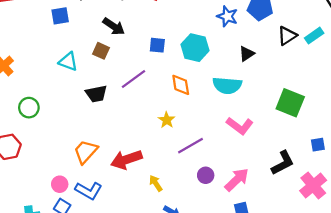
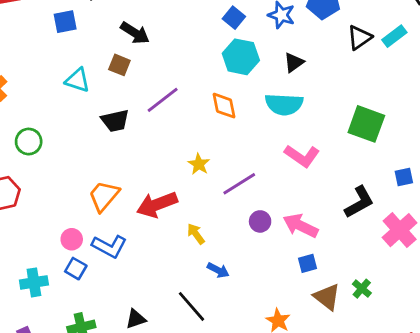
blue square: (157, 45) -> (234, 18), moved, turned 35
black triangle: (247, 54) -> (294, 62), moved
yellow star: (167, 120) -> (199, 164), moved
pink arrow: (237, 180) -> (301, 226), turned -108

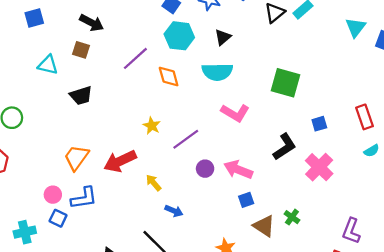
purple line: (163, 100) -> (135, 58), moved
blue L-shape: (109, 246) -> (84, 198), turned -32

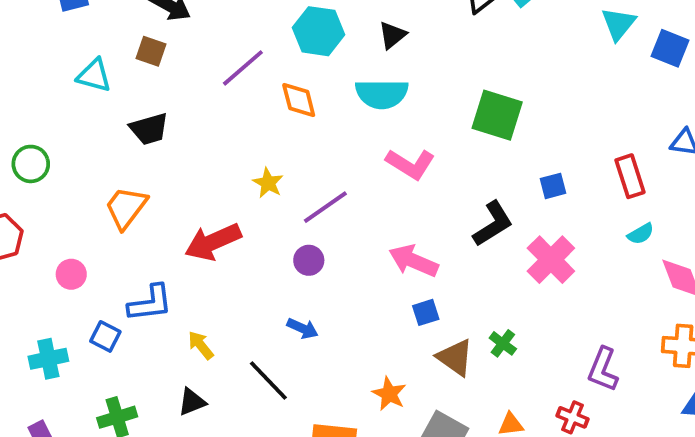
orange trapezoid: (76, 158) -> (126, 208), moved
purple circle: (205, 169) -> (309, 260), moved
yellow arrow: (154, 183) -> (201, 345), moved
pink circle: (53, 195) -> (71, 274), moved

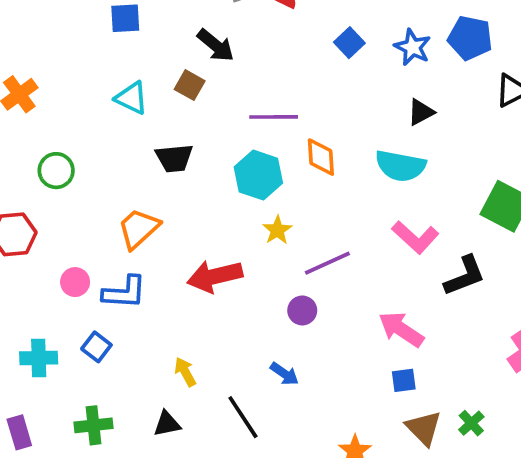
cyan hexagon: (319, 31) -> (258, 175), moved
purple line: (243, 68) -> (274, 117), turned 30
black L-shape: (493, 224) -> (465, 276), moved
blue L-shape: (150, 303) -> (124, 292), moved

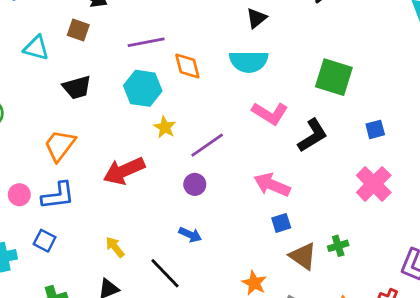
green cross: (471, 423) -> (338, 246), turned 36

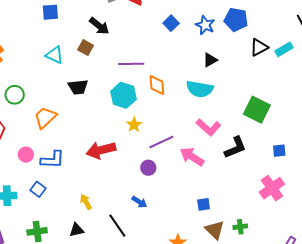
orange trapezoid: (60, 145) -> (45, 117), moved
pink arrow: (272, 185) -> (192, 157), moved

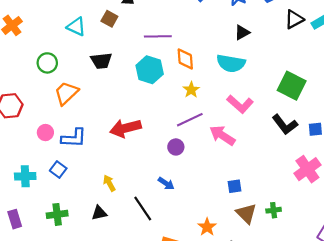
green circle: (15, 95) -> (47, 63), moved
yellow star: (134, 125) -> (191, 90), moved
black L-shape: (235, 148) -> (285, 125), moved, turned 75

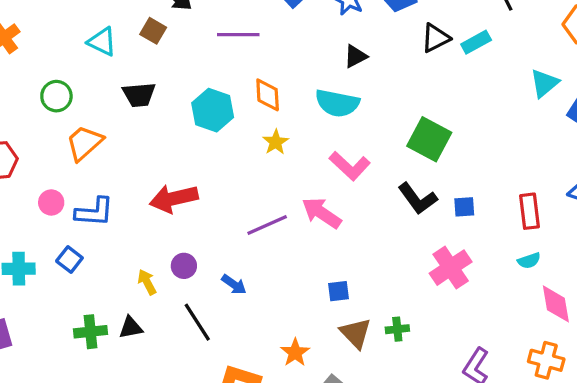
purple line: (158, 36) -> (238, 35), moved
purple line: (190, 120) -> (267, 225), moved
purple circle: (176, 147) -> (184, 266), moved
green cross: (57, 214) -> (90, 332), moved

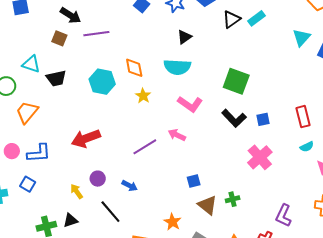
purple line: (238, 35) -> (96, 34), moved
cyan triangle: (102, 42) -> (31, 64), moved
pink arrow: (322, 213) -> (177, 135), size x0.7

